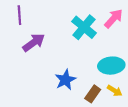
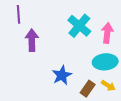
pink arrow: (114, 18) -> (107, 33), moved, turned -36
purple arrow: (34, 43) -> (32, 40), turned -55

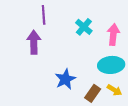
purple line: (18, 14) -> (44, 15), moved
cyan cross: (79, 26) -> (84, 27), size x0.7

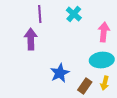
cyan cross: (84, 27) -> (74, 14), moved
yellow arrow: (114, 90) -> (105, 83), turned 72

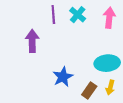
purple line: (40, 14) -> (53, 15), moved
pink arrow: (104, 32) -> (109, 18), moved

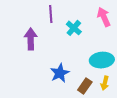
cyan cross: (78, 15) -> (74, 28), moved
pink arrow: (109, 18) -> (104, 17), turned -30

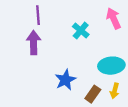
purple line: (51, 14) -> (38, 15), moved

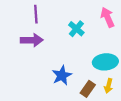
purple arrow: (34, 43) -> (32, 40), turned 90

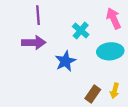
cyan ellipse: (105, 62) -> (110, 51), moved
blue star: (62, 75) -> (65, 61), moved

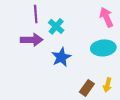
cyan cross: (81, 31) -> (56, 26), moved

